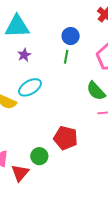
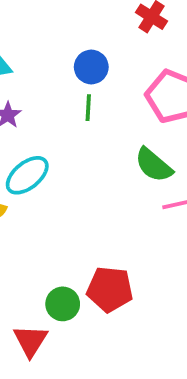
red pentagon: (66, 138) -> (110, 289), moved

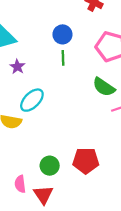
green circle: (63, 304) -> (50, 166), moved

